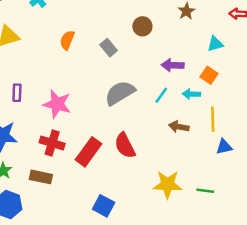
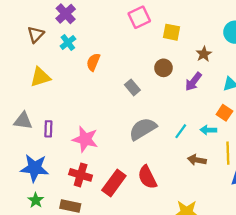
orange semicircle: (67, 40) -> (93, 62), moved
purple arrow: (173, 65) -> (193, 82), moved, turned -54

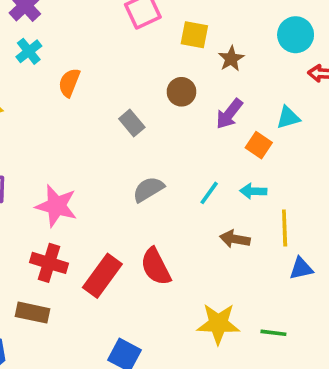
brown star: (204, 54) -> (231, 59), moved
orange square: (224, 113) -> (259, 145), moved
gray semicircle: (143, 129) -> (148, 189), size x0.7

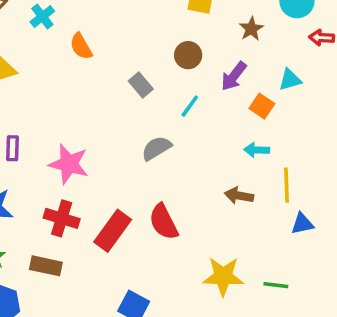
brown star: (231, 59) -> (251, 29), moved
orange semicircle: (69, 83) -> (81, 46), turned -52
cyan line: (209, 193) -> (190, 106), moved

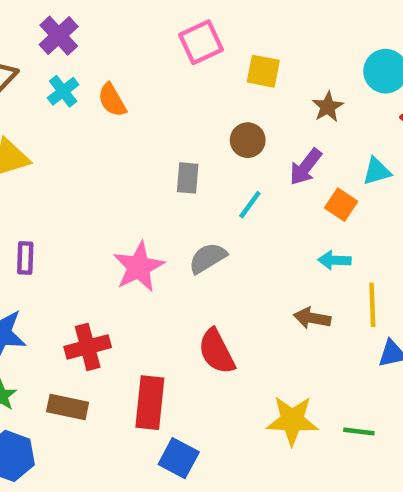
orange semicircle: (81, 46) -> (112, 100), moved
gray rectangle: (141, 85) -> (188, 178), turned 45
pink star: (69, 164) -> (139, 267), moved, turned 30
red cross: (62, 218) -> (88, 347), turned -32
red rectangle: (113, 231) -> (150, 403), moved, turned -30

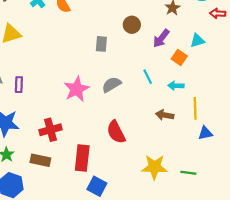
cyan line: (250, 205) -> (148, 77), moved, turned -63

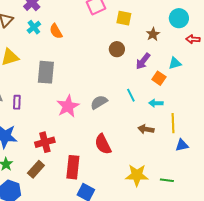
gray rectangle: (101, 44) -> (46, 72), moved, size x1.6
brown rectangle: (40, 160) -> (36, 169), turned -60

